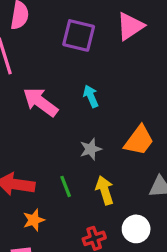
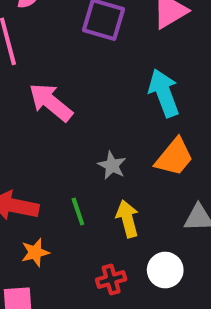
cyan arrow: (91, 96) -> (164, 93), moved, size x1.6
gray star: (91, 149) -> (112, 165), turned -30

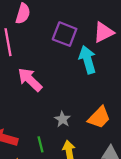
cyan arrow: (164, 93) -> (87, 60), moved

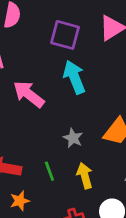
cyan arrow: (87, 60) -> (74, 77), moved

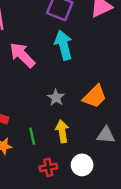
green line: (49, 171) -> (32, 136), moved

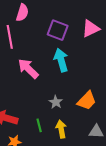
green line: (32, 136) -> (39, 125), moved

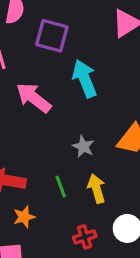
purple square: (58, 30) -> (52, 36), moved

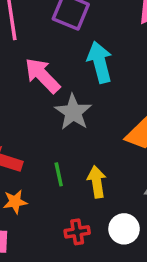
gray star: (83, 147) -> (73, 112), moved, size x1.5

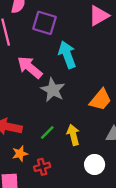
green line: (59, 174) -> (47, 132), turned 63
red cross: (77, 232) -> (42, 167), moved

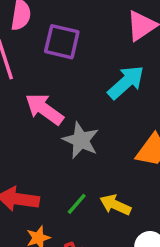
cyan arrow: (67, 55) -> (126, 82), moved, turned 72
yellow arrow: (73, 135) -> (115, 205), turned -48

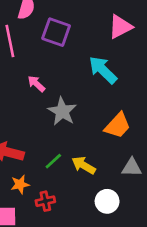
cyan arrow: (126, 82) -> (103, 70), turned -100
pink arrow: (44, 109) -> (36, 84), size x0.6

